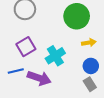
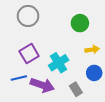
green circle: (77, 16) -> (80, 23), size x0.7
gray rectangle: (90, 84) -> (76, 89), moved

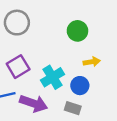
blue circle: (94, 73) -> (80, 86), moved
gray rectangle: (76, 89) -> (73, 108), turned -40

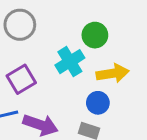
yellow arrow: (92, 62) -> (113, 73), size x1.5
cyan cross: (53, 77) -> (70, 62), moved

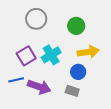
gray circle: (20, 25) -> (36, 19), moved
cyan cross: (70, 62) -> (51, 55), moved

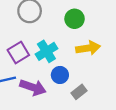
blue circle: (78, 72) -> (60, 75), moved
gray rectangle: (72, 91) -> (79, 92), moved, turned -56

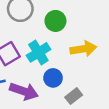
green circle: (75, 19) -> (55, 21), moved

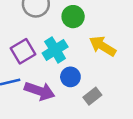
yellow arrow: (83, 49) -> (103, 46), turned -140

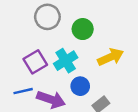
yellow arrow: (103, 46) -> (111, 57), turned 125

